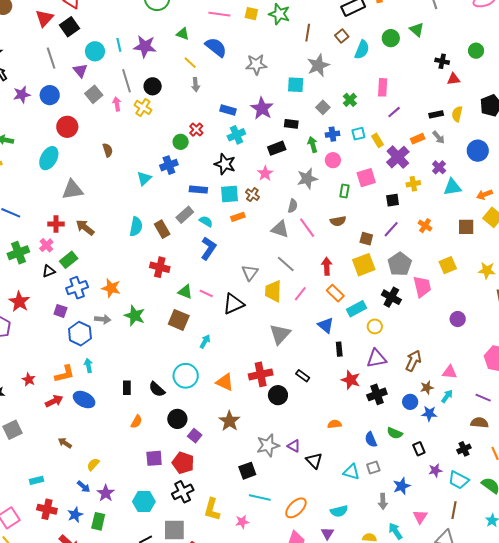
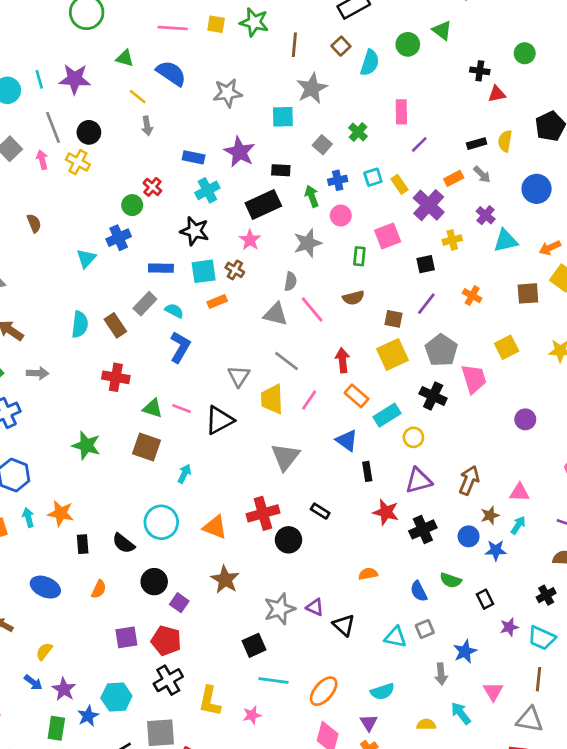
black rectangle: (277, 148) -> (263, 205), size x1.4
orange star: (111, 288) -> (61, 513), moved
gray arrow: (103, 319) -> (38, 373), moved
blue ellipse: (84, 400) -> (45, 587), moved
blue star: (75, 515) -> (88, 716), moved

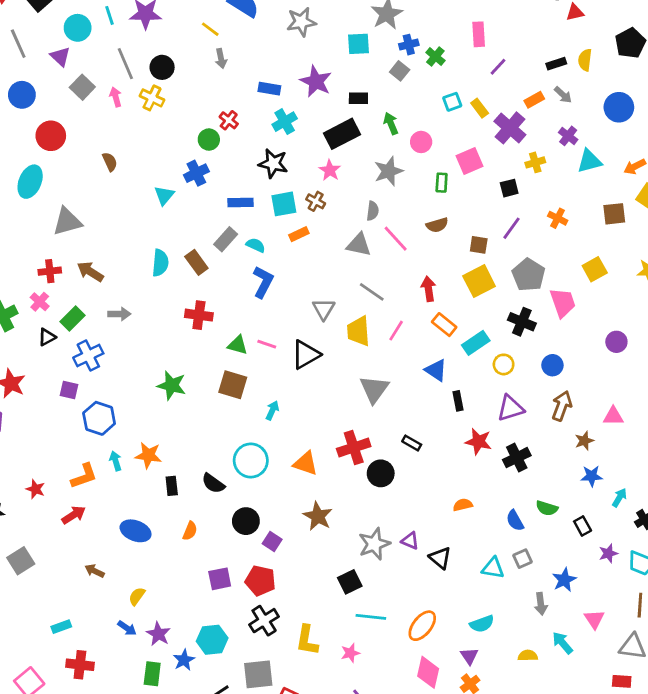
blue cross: (338, 180) -> (409, 45), moved
cyan arrow: (518, 525) -> (619, 498), moved
blue circle: (469, 536) -> (552, 365), moved

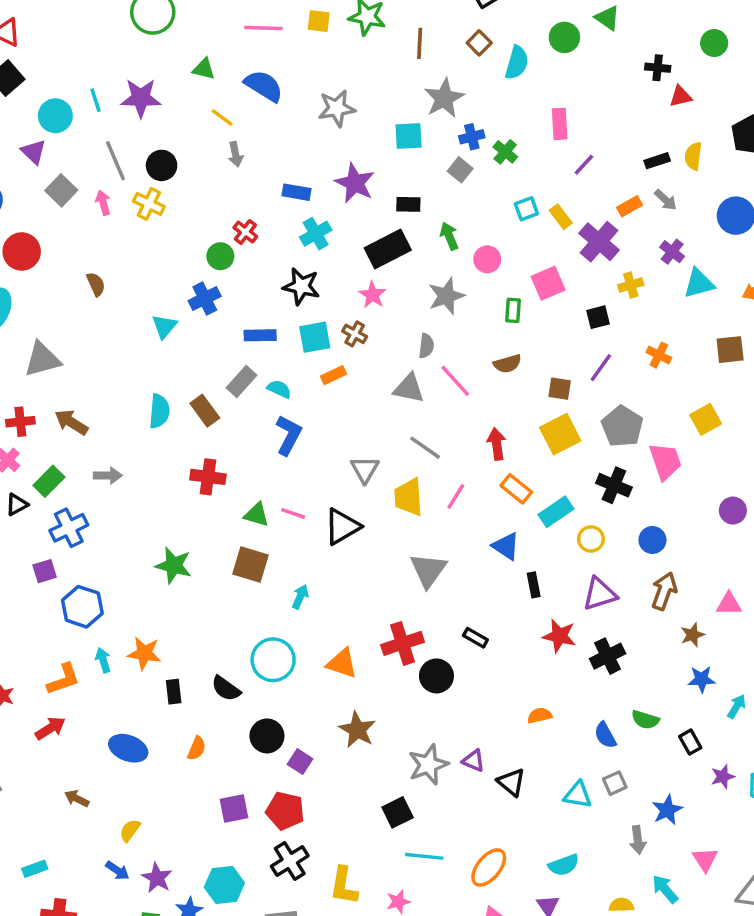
purple square: (69, 390) -> (45, 571), turned -30

